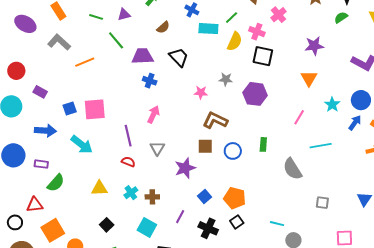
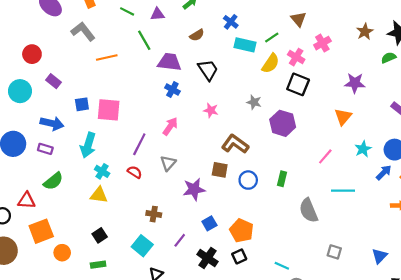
pink star: (201, 92) -> (211, 110), moved
purple line: (128, 136) -> (139, 144), turned 30
cyan arrow: (82, 145) -> (88, 145), turned 60
purple rectangle: (41, 164) -> (45, 149), moved
cyan cross: (131, 193) -> (102, 171), moved, turned -32

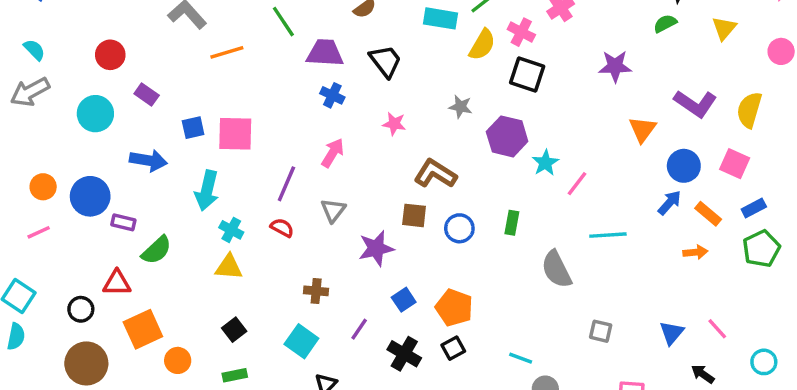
orange triangle: (343, 117) -> (642, 129), moved
purple rectangle: (45, 149) -> (123, 222), moved
cyan star: (363, 149) -> (545, 163), moved

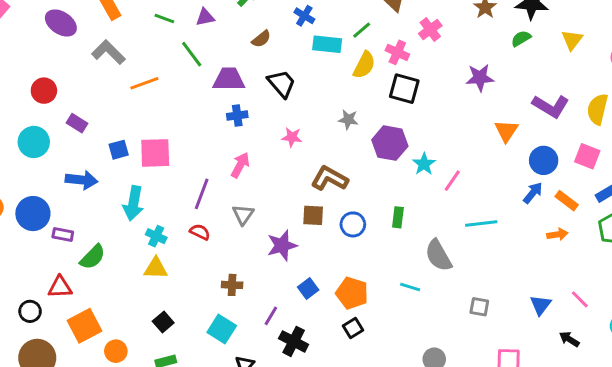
blue cross: (332, 95) -> (237, 116), turned -30
black cross: (404, 354) -> (294, 341), moved
cyan line: (521, 358) -> (410, 287), moved

